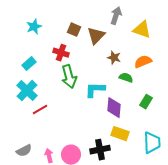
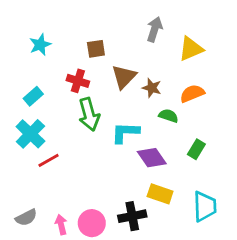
brown square: (74, 30) -> (96, 49), turned -32
yellow triangle: (142, 30) -> (191, 49), turned -42
brown triangle: (96, 36) -> (124, 77), moved
purple diamond: (114, 108) -> (152, 158), turned -40

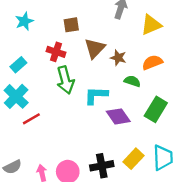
green rectangle: (196, 149) -> (156, 109), size x1.5
yellow rectangle: (160, 194) -> (134, 159), moved, turned -66

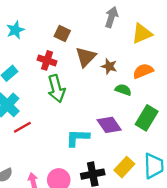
brown square: (71, 25) -> (62, 34), turned 35
cyan L-shape: (96, 95) -> (77, 138), moved

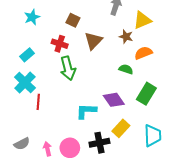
brown star: (109, 66) -> (126, 37), moved
red line: (22, 127) -> (38, 102), turned -56
yellow rectangle: (124, 167) -> (121, 128), moved

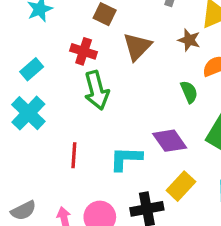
green semicircle: (126, 69) -> (189, 92), turned 48
red line: (38, 102) -> (74, 155), moved

